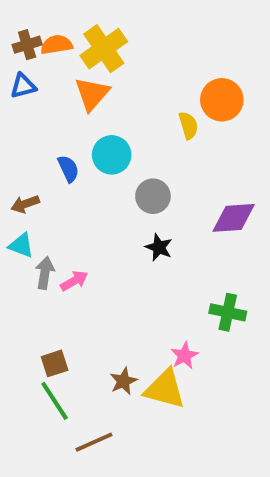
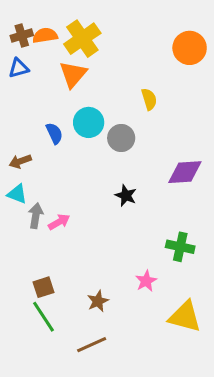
orange circle: (222, 100) -> (190, 48), moved
gray circle: (153, 196) -> (121, 138), moved
yellow triangle: (165, 389) -> (185, 317), moved
brown line: (94, 442) -> (92, 345), moved

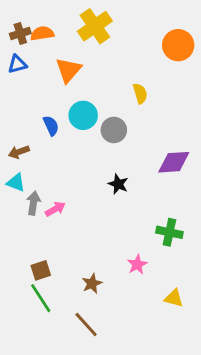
yellow cross: (82, 39) -> (95, 26), moved
yellow triangle: (185, 317) -> (174, 298), size x0.6
brown line: (92, 345) -> (86, 324), turned 72

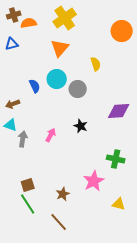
brown cross: (20, 33) -> (14, 15), moved
orange triangle: (69, 70) -> (60, 48), moved
pink arrow: (55, 209) -> (51, 135), moved, turned -32
pink star: (137, 264) -> (94, 181), size x1.5

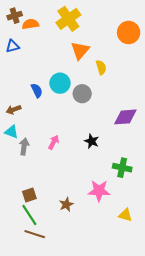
orange triangle: (60, 48) -> (80, 50), moved
black star: (81, 126) -> (92, 141), moved
pink star: (94, 181) -> (99, 191), turned 30
brown line: (59, 222) -> (35, 234), moved, turned -30

